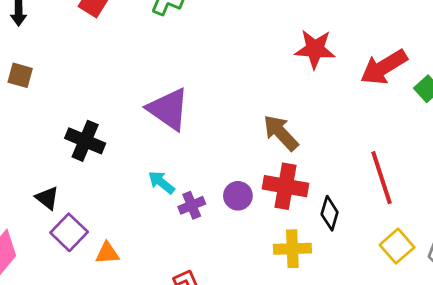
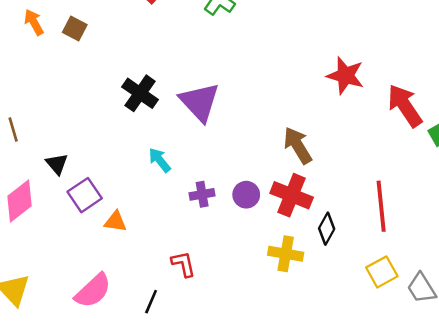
red arrow: (384, 67) -> (405, 106), turned 75
brown square: (20, 75) -> (75, 28), moved
black cross: (85, 141) -> (140, 93), moved
cyan arrow: (161, 182) -> (160, 160), moved
black triangle: (47, 198) -> (57, 164), moved

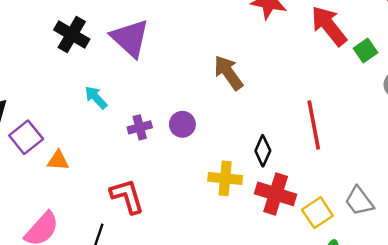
red cross: (292, 195) -> (276, 194), moved
red L-shape: (183, 264) -> (127, 196), size x1.4
yellow square: (382, 272) -> (317, 213), moved

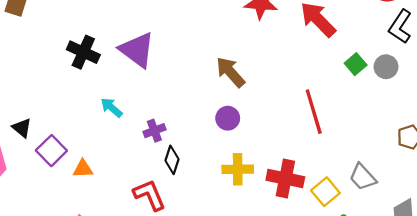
green square: (366, 50) -> (356, 64), moved
purple circle: (182, 124) -> (228, 118), moved
black diamond: (263, 151) -> (172, 160), moved

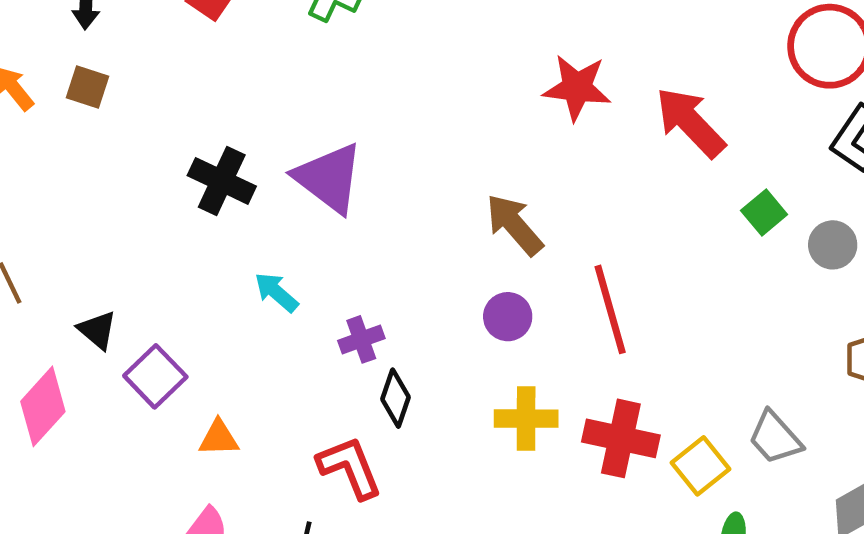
gray circle: (386, 67) -> (833, 245), moved
red line: (314, 112) -> (610, 309), moved
orange triangle: (83, 169) -> (219, 438), moved

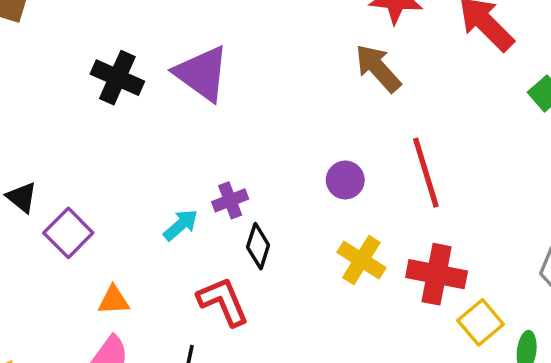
brown arrow: (514, 225) -> (378, 68), moved
cyan arrow: (276, 292) -> (181, 225), moved, turned 99
yellow cross: (526, 419) -> (361, 260), turned 33
orange triangle: (219, 438) -> (114, 300), moved
yellow square: (700, 466) -> (481, 322), moved

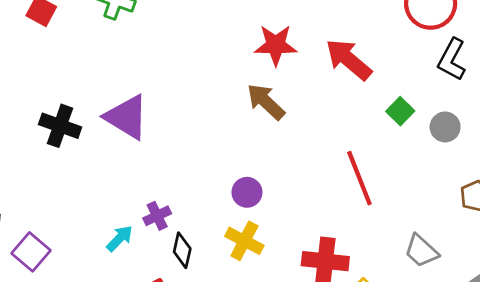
red line: (426, 173) -> (359, 178), moved
yellow cross: (361, 260) -> (244, 241), moved

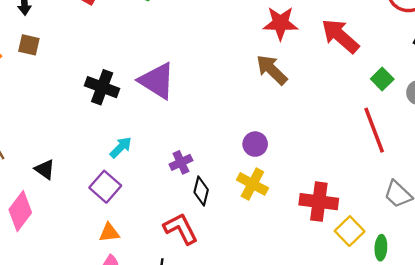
red line: (359, 178) -> (374, 130), moved
cyan arrow: (120, 238) -> (121, 147), moved
purple square: (31, 252) -> (105, 187), moved

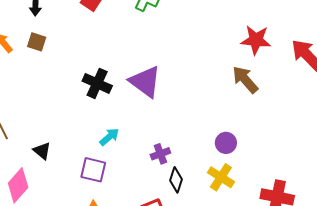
purple square: (105, 187) -> (93, 170), turned -32

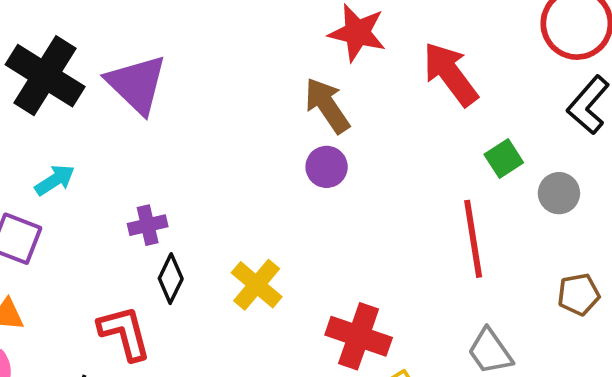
black cross: (97, 83) -> (45, 76), size x1.4
purple circle: (226, 143) -> (327, 167), moved

